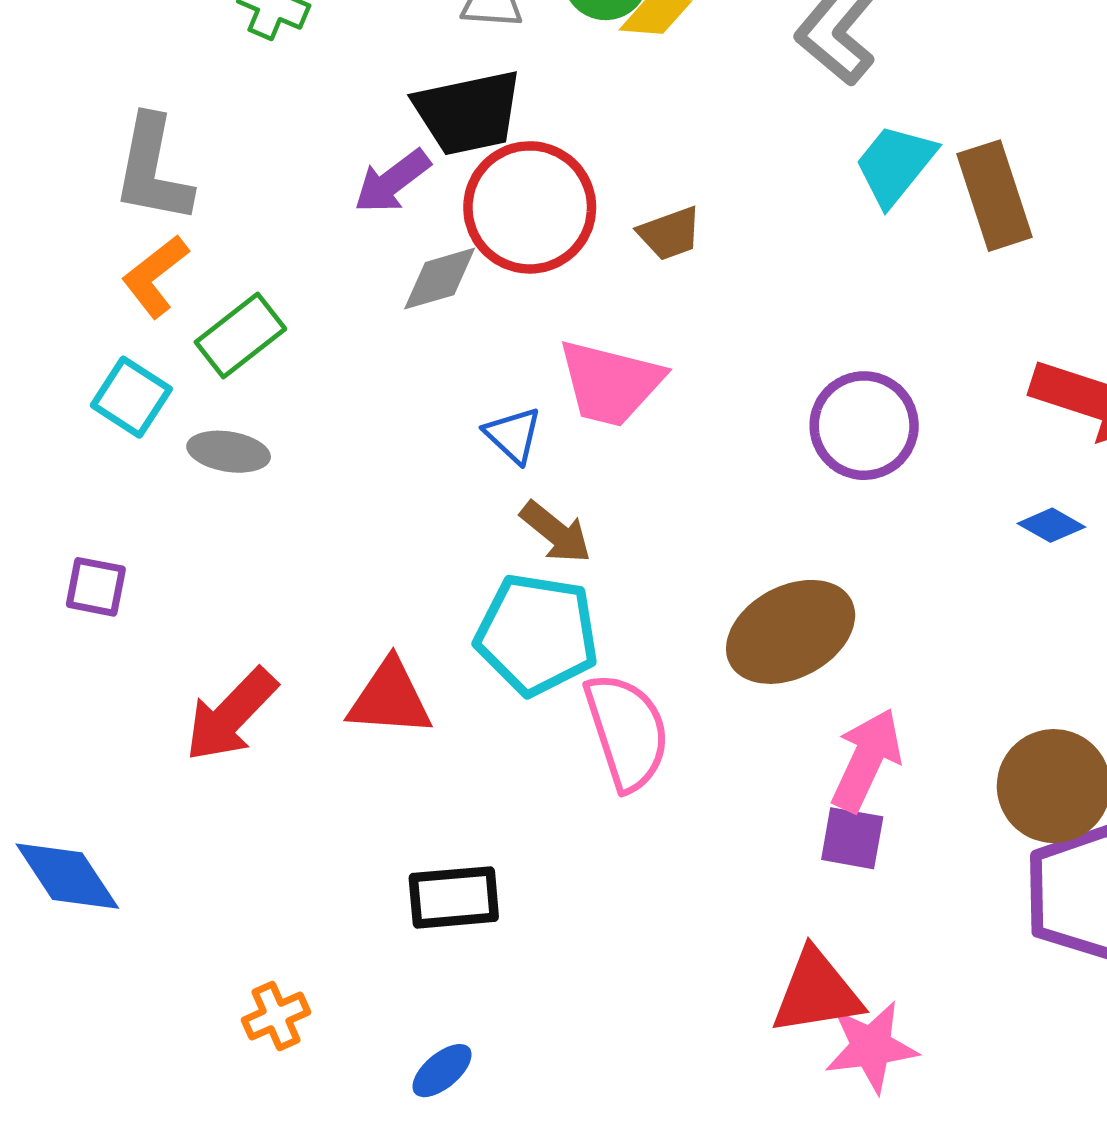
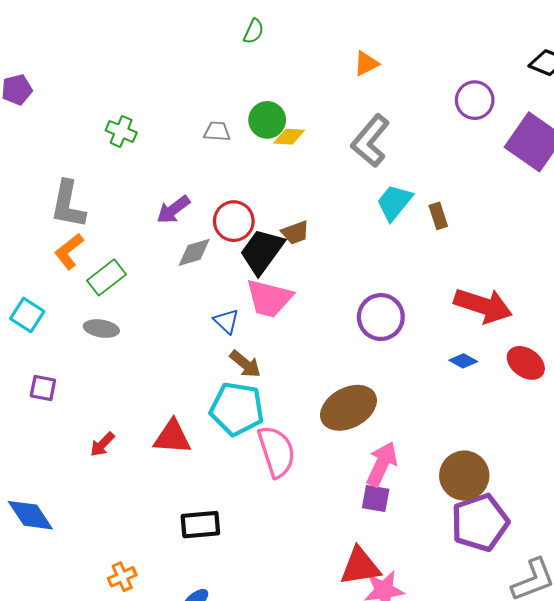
black trapezoid: (468, 113) -> (262, 251), moved, turned 138
brown rectangle: (995, 196) -> (438, 216), size x0.6
red circle: (530, 207) -> (234, 221), size x0.7
cyan square: (131, 397) -> (27, 315), moved
red arrow: (231, 715) -> (102, 444), size x0.6

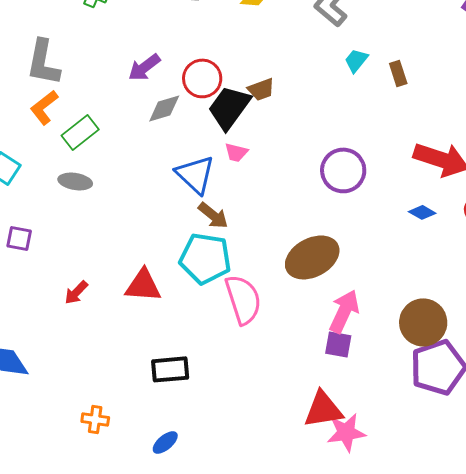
cyan trapezoid: (394, 202) -> (356, 60), size x0.7
pink trapezoid: (269, 298) -> (236, 152), size x0.5
blue triangle: (226, 321) -> (195, 174), size x1.6
orange cross: (122, 577) -> (95, 419), turned 32

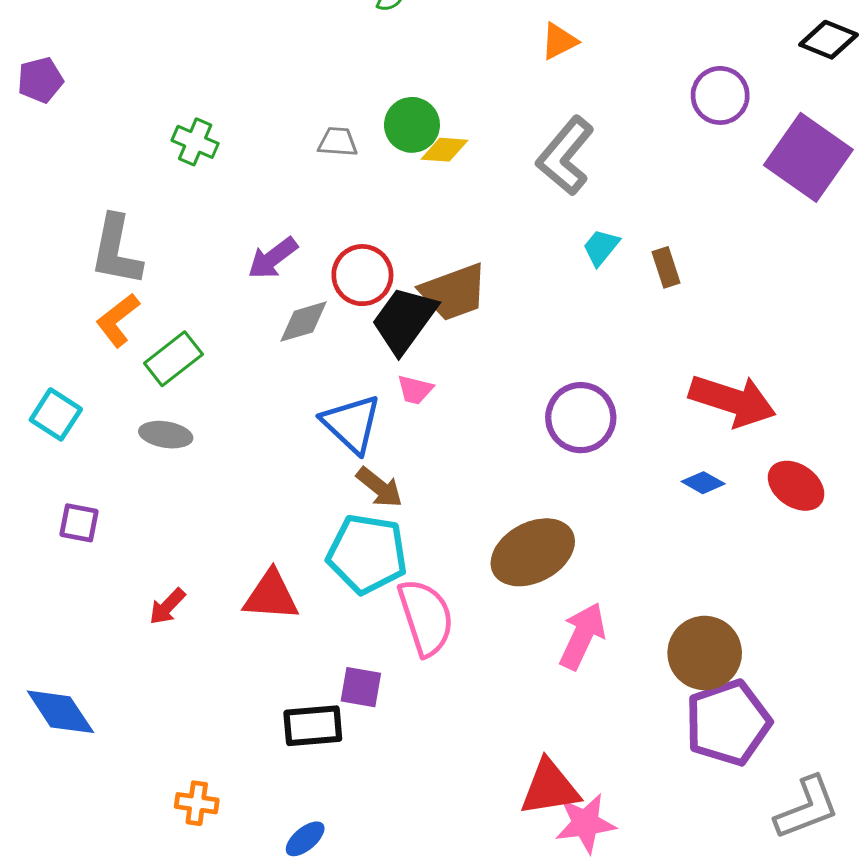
brown trapezoid: (261, 89) -> (454, 292), size x1.6
purple square: (338, 344) -> (361, 687), moved

